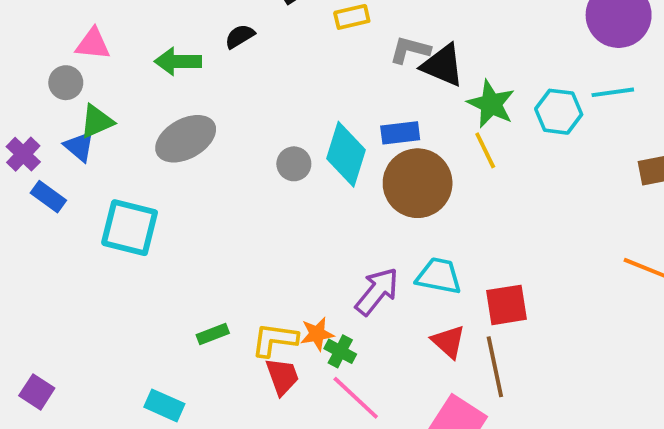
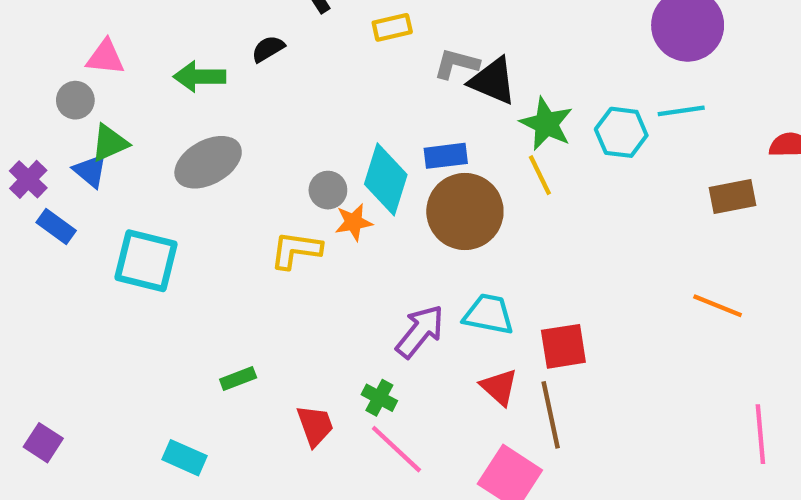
orange star: (317, 334) -> (354, 222), moved
yellow L-shape: (275, 340) -> (296, 250), moved

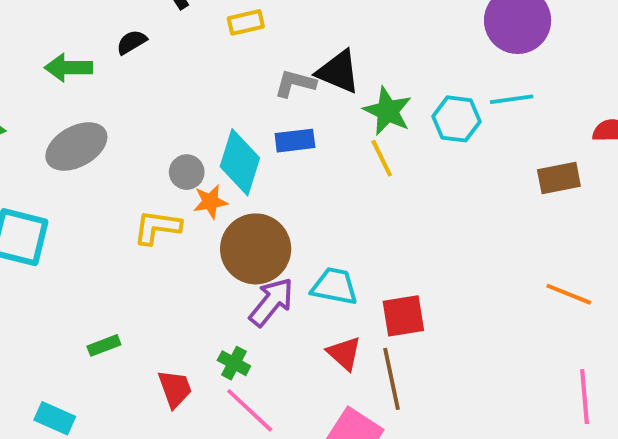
gray L-shape: (456, 64) -> (295, 83), moved
brown circle: (465, 211) -> (256, 249), moved
orange line: (718, 306) -> (569, 294), moved

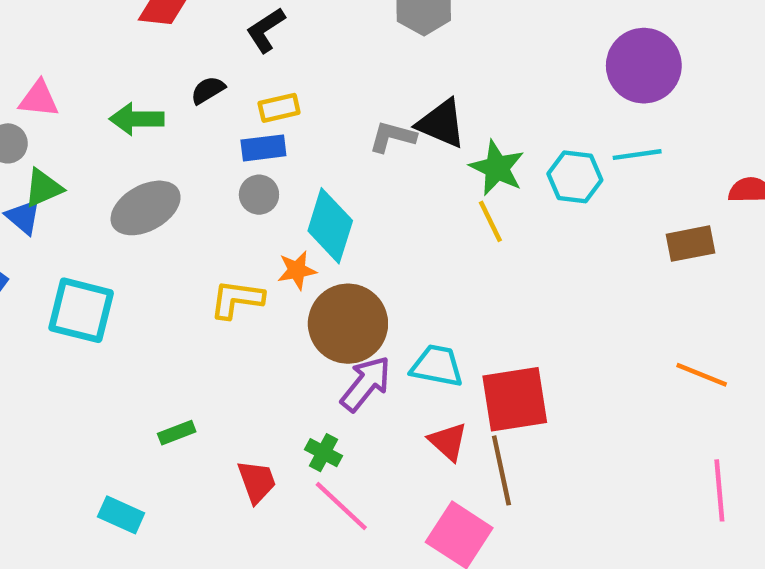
yellow rectangle: (246, 22) -> (279, 108), moved
blue rectangle: (295, 141) -> (263, 148), moved
gray circle: (187, 172) -> (259, 195), moved
red square: (403, 316) -> (515, 399), size x1.4

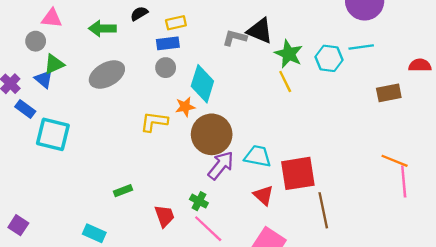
cyan square: (81, 310) -> (53, 134), moved
brown line: (501, 470) -> (323, 210), moved
pink line: (719, 490) -> (404, 182), moved

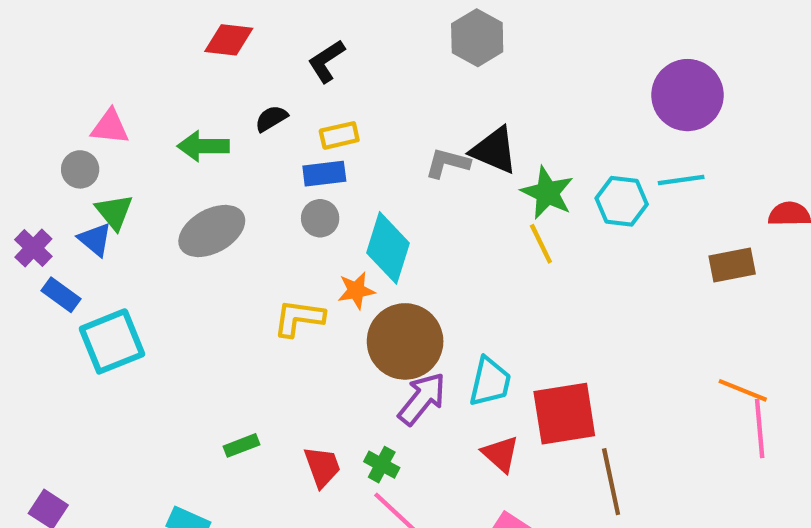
green triangle: (54, 64) -> (114, 212), turned -45
cyan square: (53, 134) -> (112, 341), turned -36
cyan trapezoid: (258, 156) -> (490, 382), turned 92
red trapezoid: (164, 216) -> (322, 467), moved

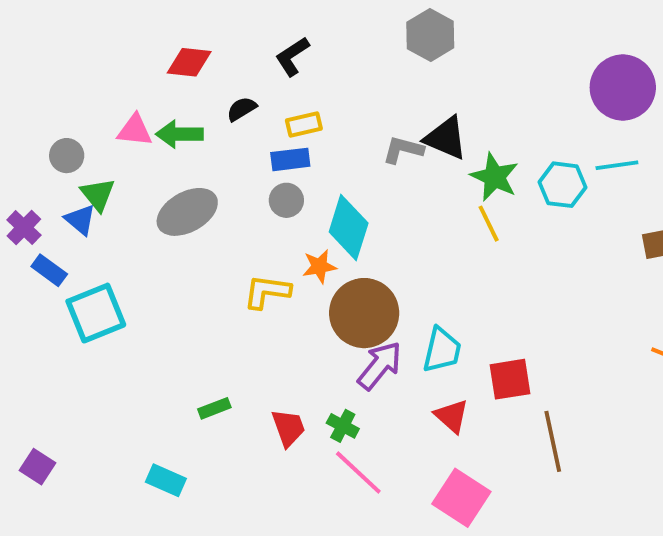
red diamond: (229, 40) -> (189, 62), moved
pink triangle: (110, 127) -> (135, 130), moved
red square: (564, 414) -> (510, 379), size x0.7

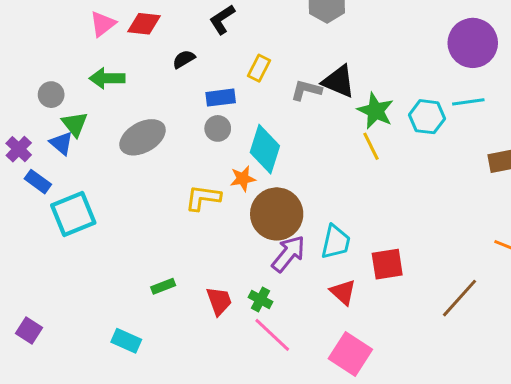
yellow rectangle: (304, 124) -> (259, 68), moved, turned -50
pink triangle: (135, 130) -> (103, 24), moved, turned -44
green arrow: (179, 134) -> (107, 78), moved
brown line: (553, 441) -> (459, 298), moved, turned 54

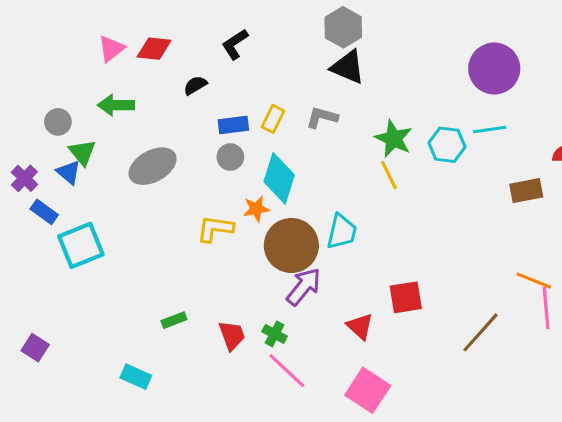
yellow rectangle: (259, 68) -> (273, 119), moved
black triangle: (339, 81) -> (348, 67), moved
cyan trapezoid: (336, 242) -> (342, 232), moved
purple square: (29, 330) -> (35, 348), moved

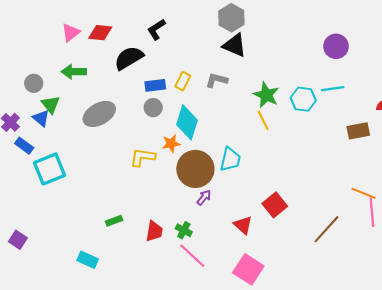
purple circle: (494, 69) -> (336, 46), size x0.7
black semicircle: (195, 85) -> (129, 58), size x1.8
purple arrow: (304, 287) -> (204, 197), size x0.6
red square: (406, 297) -> (275, 205), turned -30
red trapezoid: (232, 335) -> (154, 231), turned 30

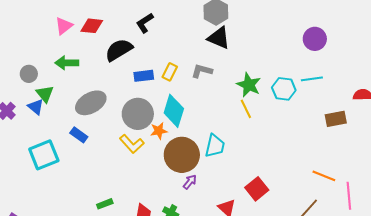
gray circle: (153, 108) -> (138, 114), moved, size x1.8
blue rectangle: (24, 146) -> (79, 135), moved
yellow L-shape: (143, 157) -> (132, 144), turned -140
orange line: (363, 193) -> (324, 176), moved

